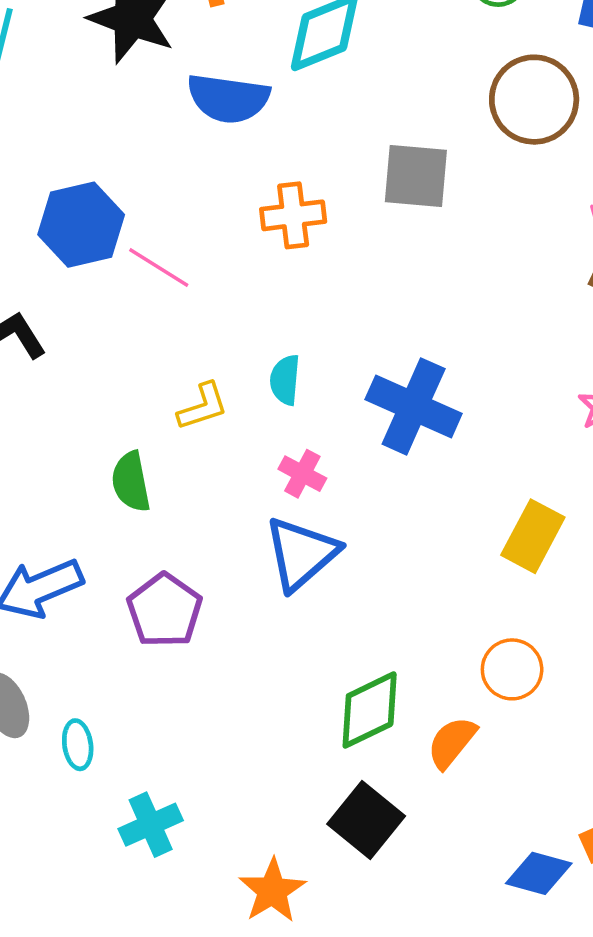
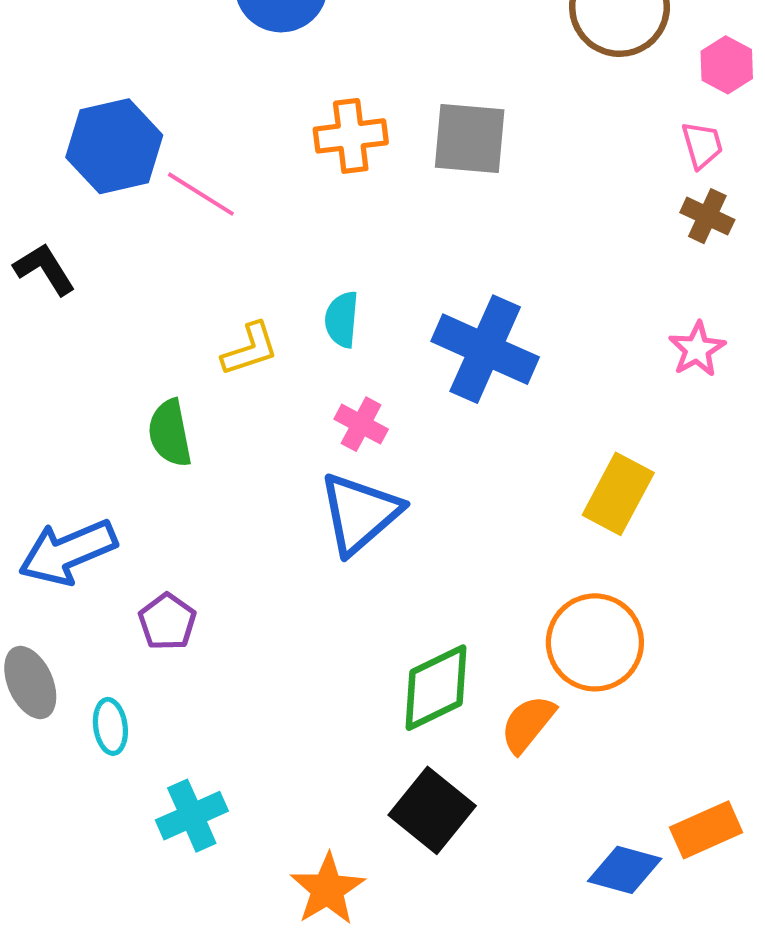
gray square: (416, 176) -> (470, 139), moved
purple pentagon: (165, 610) -> (167, 622), moved, size x0.7
orange circle: (512, 669) -> (595, 642), size x1.4

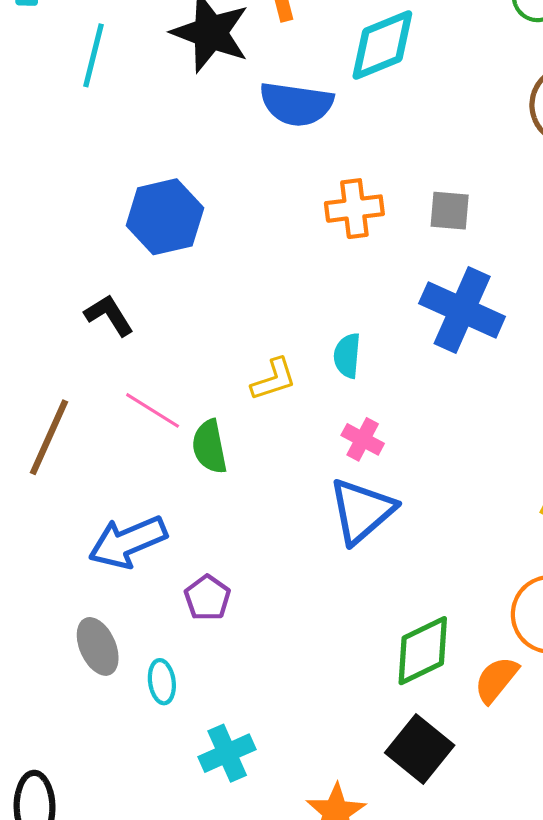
gray square: (470, 139) -> (450, 211), size x0.7
pink line: (201, 194) -> (153, 410), moved
blue cross: (485, 349) -> (462, 310), moved

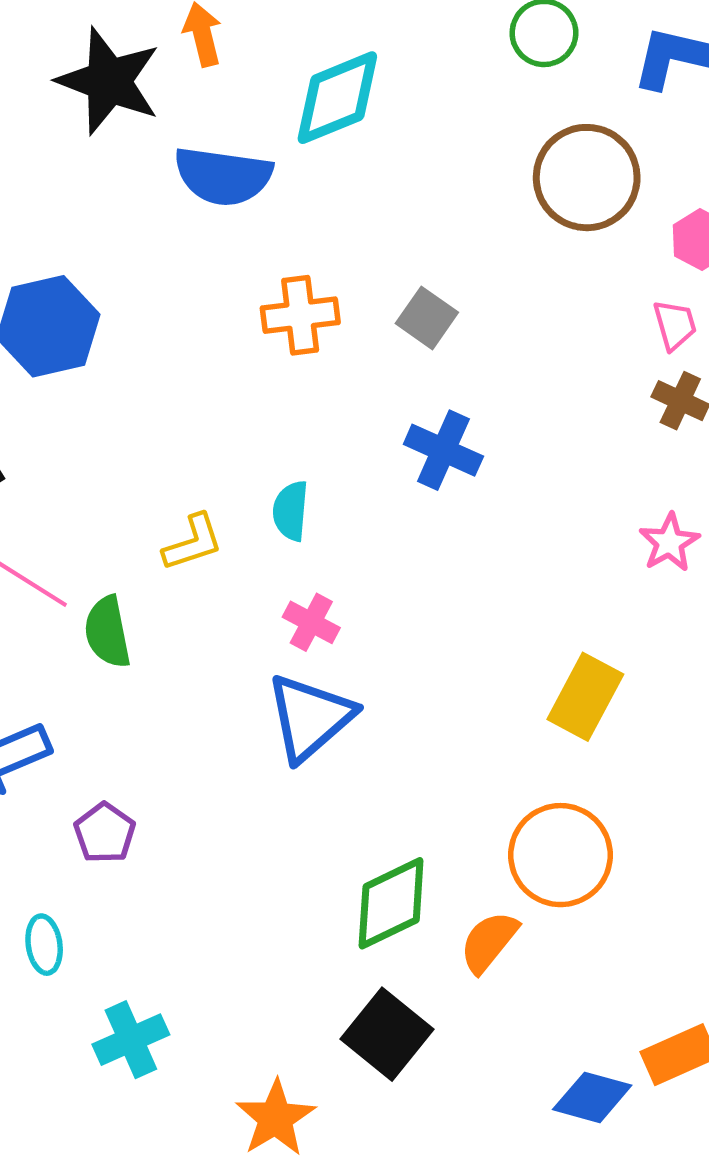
gray square: (450, 211) -> (427, 318), turned 30
blue cross: (462, 310) -> (443, 450), size x0.7

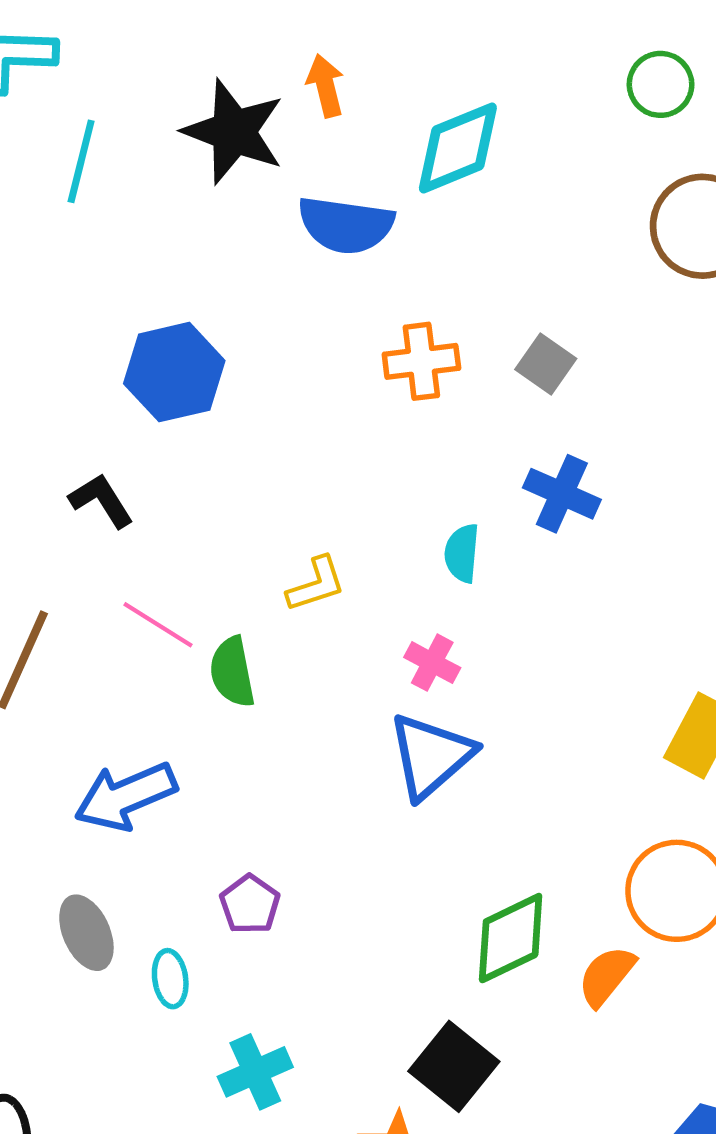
cyan semicircle: (291, 511) -> (462, 553), moved
purple pentagon: (105, 833) -> (250, 904), moved
black square: (387, 1034) -> (454, 1066), moved

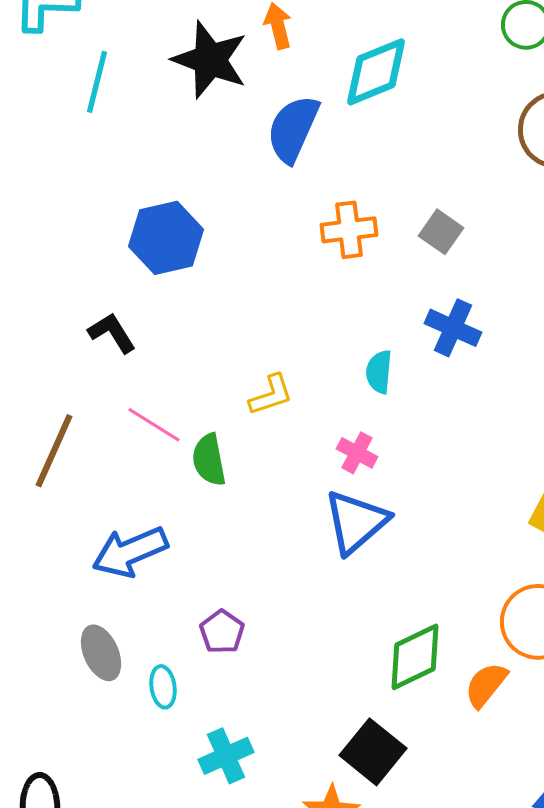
blue semicircle: (346, 225) -> (293, 129), turned 106

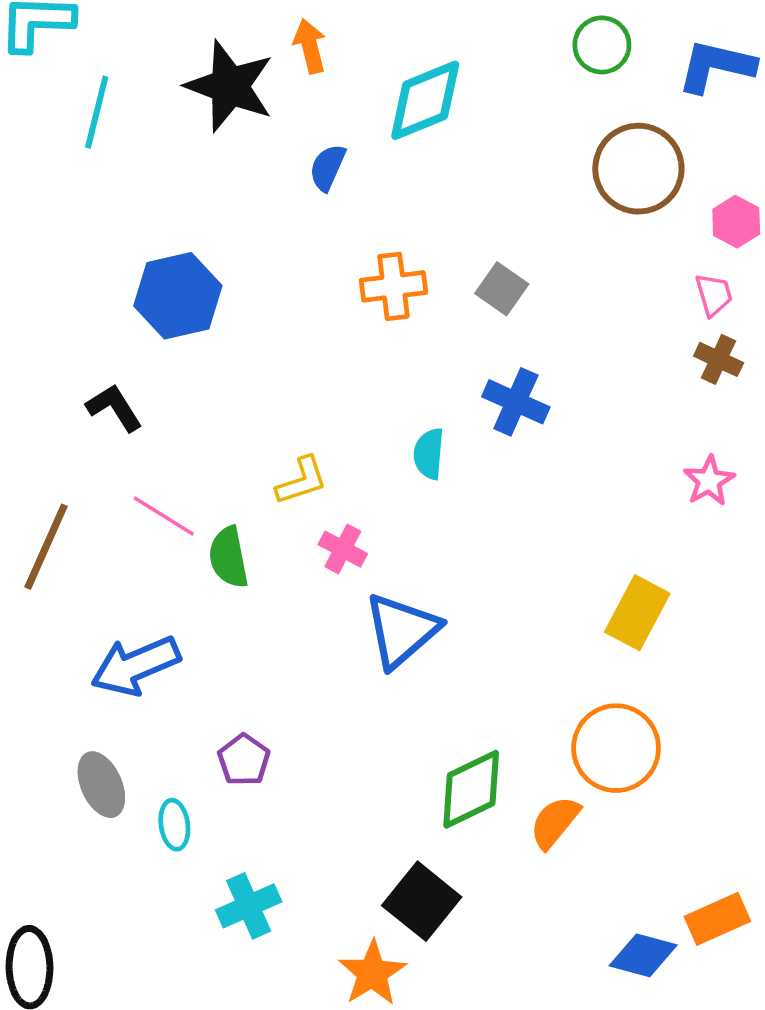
blue semicircle: (293, 129) -> (327, 167), size x0.6
pink cross: (357, 453) -> (343, 549), moved

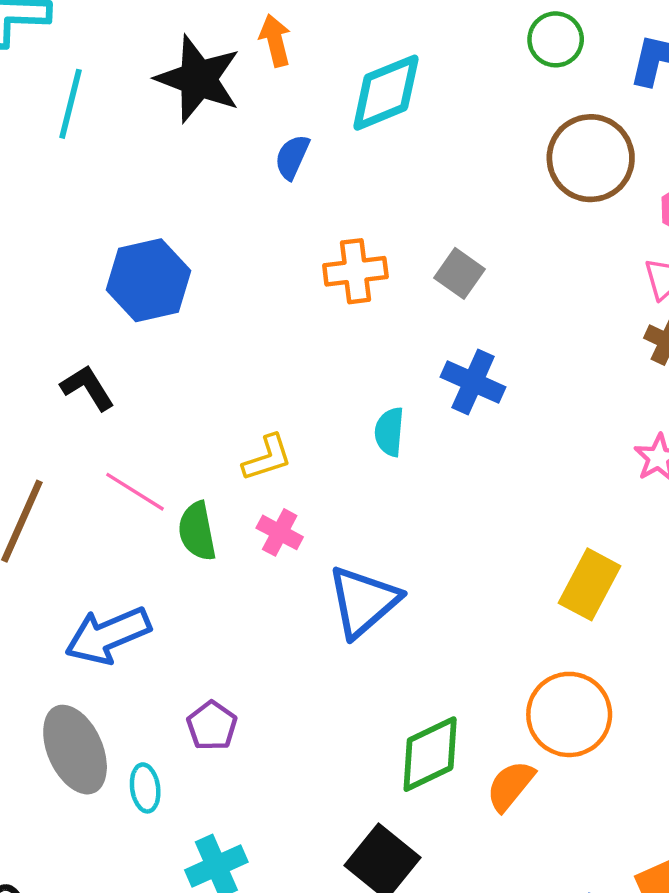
pink cross: (343, 549) -> (280, 532), moved
gray ellipse: (101, 785) -> (75, 750), size x1.4

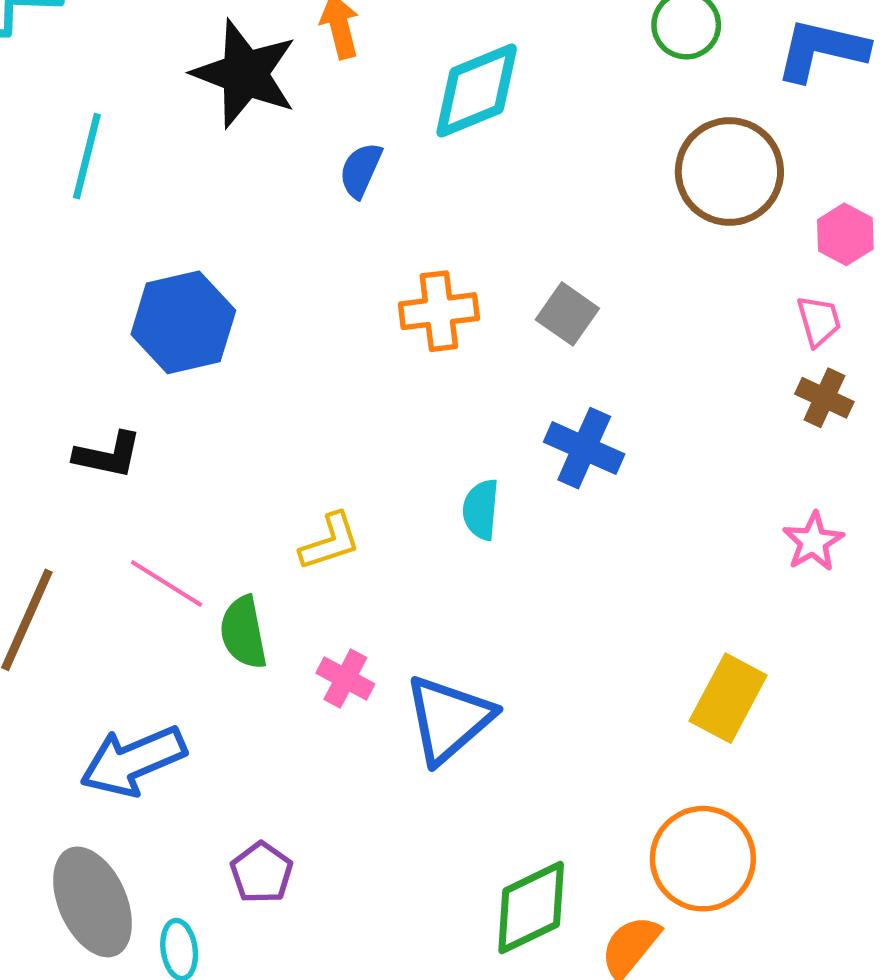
cyan line: (70, 104) -> (87, 156), moved
black L-shape: (87, 388) -> (108, 455), turned 134
pink cross: (280, 532) -> (345, 679), moved

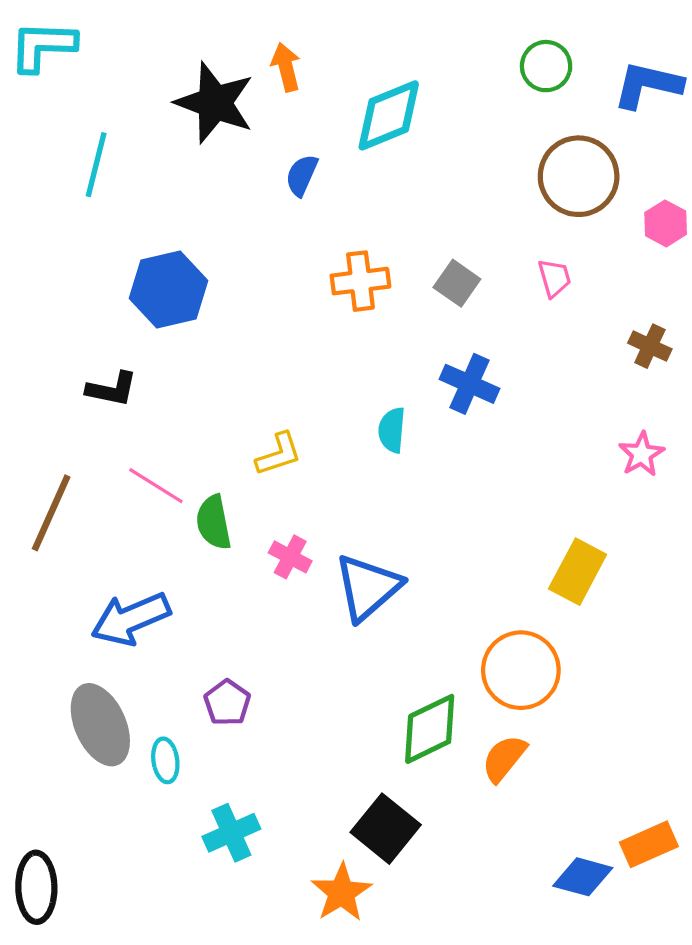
pink trapezoid: (819, 321) -> (554, 278), moved
orange circle: (703, 859) -> (521, 670), moved

